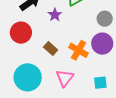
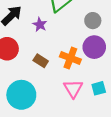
pink triangle: (65, 78) -> (73, 89), moved

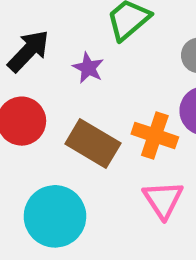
brown rectangle: (41, 61) -> (93, 143), size x1.6

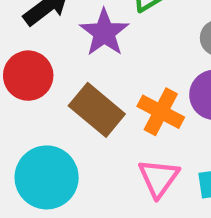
purple star: (88, 68) -> (104, 33), size x1.5

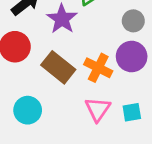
cyan circle: (47, 177) -> (28, 110), size x0.7

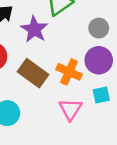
cyan square: (132, 112) -> (101, 95), moved

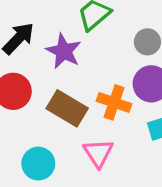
pink triangle: (70, 109) -> (98, 153), moved

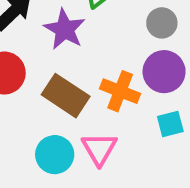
cyan circle: (38, 164) -> (55, 155), moved

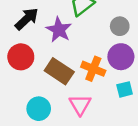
cyan circle: (55, 155) -> (39, 109), moved

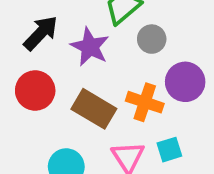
gray circle: (120, 26) -> (152, 39), moved
cyan square: (125, 89) -> (169, 150), moved

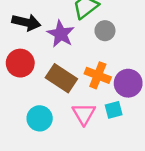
black arrow: (41, 33) -> (26, 22), turned 56
purple circle: (185, 82) -> (128, 83), moved

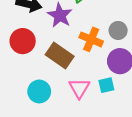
gray circle: (105, 31) -> (118, 30), moved
orange cross: (98, 75) -> (91, 39), moved

